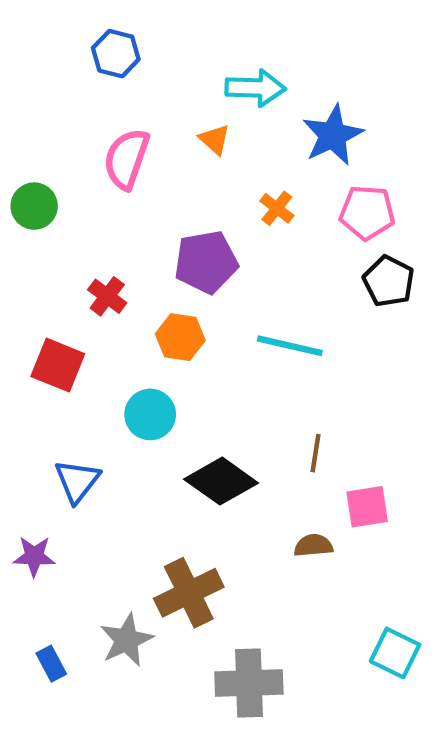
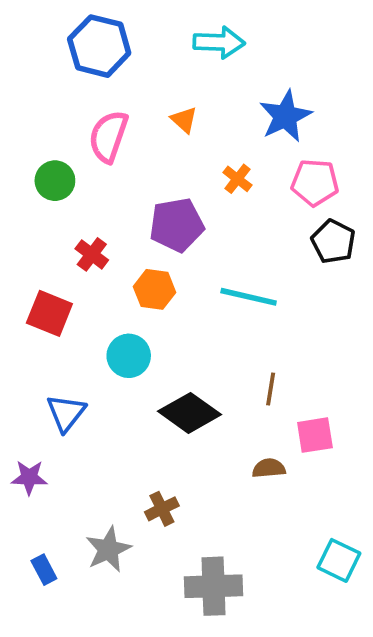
blue hexagon: (116, 54) -> (99, 46), size x1.5
cyan arrow: (255, 88) -> (219, 42), moved
green circle: (34, 206) -> (55, 181), moved
brown cross: (189, 593) -> (162, 509), size x0.6

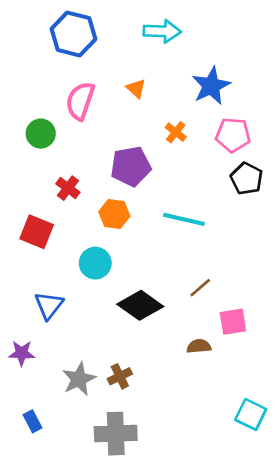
brown line: (271, 389) -> (200, 288), turned 40
gray star: (108, 549) -> (79, 379), moved
gray cross: (214, 586) -> (116, 434), moved

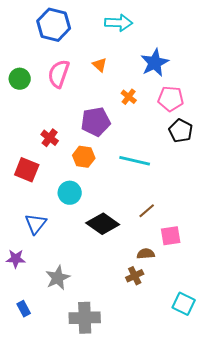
green circle: (41, 134) -> (20, 79), moved
brown cross: (120, 376) -> (135, 276), moved

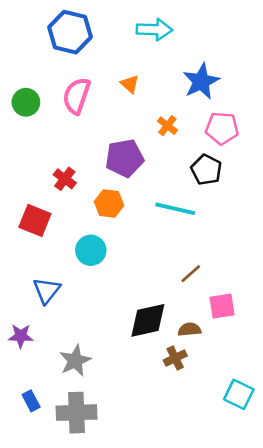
black pentagon: (181, 131) -> (206, 170), moved
black diamond: (103, 224) -> (148, 320), moved, turned -48
gray cross: (85, 318) -> (77, 413), moved

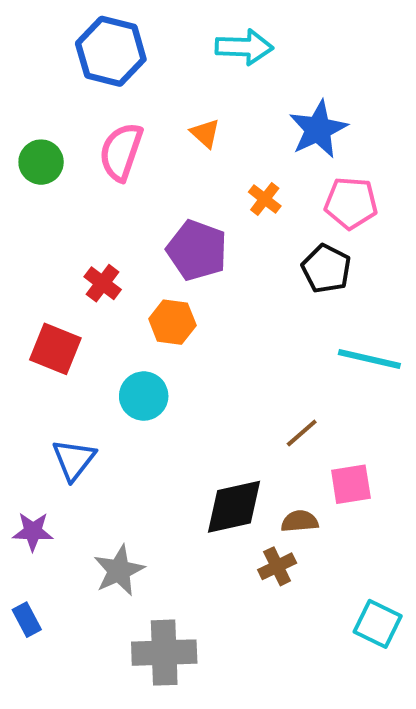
purple pentagon: (125, 158) -> (197, 250), turned 30
cyan line: (175, 209) -> (369, 359), moved
blue rectangle: (31, 401) -> (27, 620), moved
gray cross: (77, 413) -> (164, 653), moved

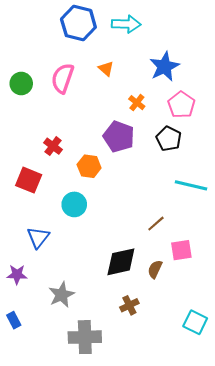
blue hexagon: (111, 51) -> (78, 23), moved
pink pentagon: (351, 203) -> (181, 105), turned 30
purple pentagon: (197, 250) -> (119, 137), moved
brown semicircle: (300, 521) -> (155, 269), turned -60
brown cross: (277, 566) -> (129, 305), moved

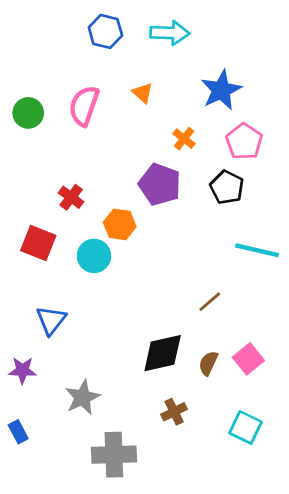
blue hexagon: (78, 23) -> (105, 31), size x0.7
cyan circle: (74, 204) -> (94, 256), moved
pink square: (181, 250) -> (248, 359), moved, turned -30
cyan square: (195, 322) -> (246, 427), moved

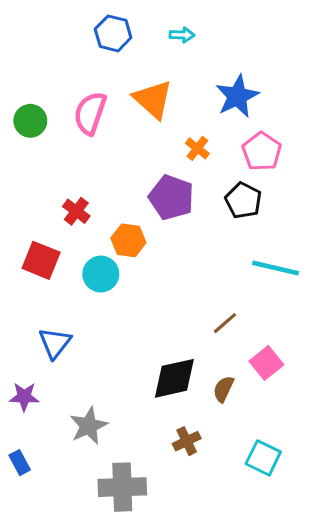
cyan arrow: (170, 33) -> (182, 35), size x0.6
orange triangle: (143, 93) -> (153, 99), size x1.8
pink square: (248, 359) -> (266, 363), moved

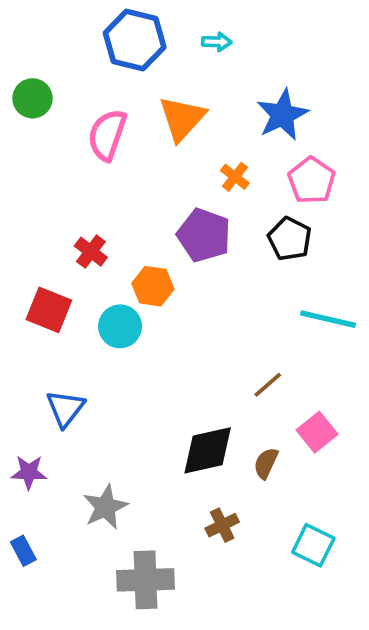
blue hexagon: (113, 33) -> (135, 40), size x1.4
orange triangle: (153, 99) -> (182, 118), turned 30
green circle: (30, 121) -> (32, 98), moved

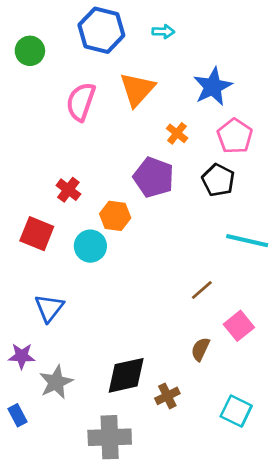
green circle: (32, 98) -> (30, 51), moved
black diamond: (208, 450) -> (126, 375), moved
gray star: (105, 507) -> (56, 382), moved

